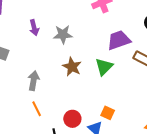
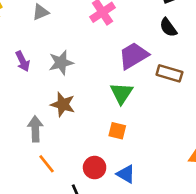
brown star: (72, 67) -> (63, 104), moved
orange square: (108, 113) -> (117, 131), moved

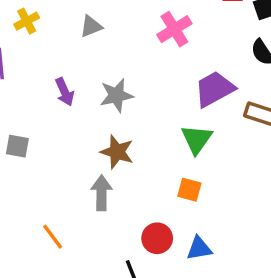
gray arrow: (35, 129) -> (101, 193), moved
orange line: (47, 164) -> (53, 237), moved
blue triangle: (126, 174) -> (199, 248), turned -42

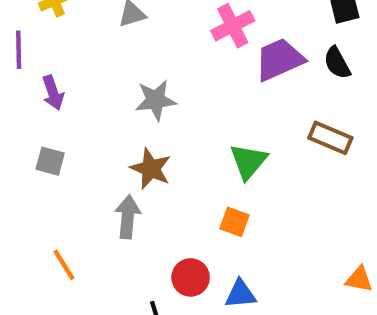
purple trapezoid: (214, 89) -> (279, 60), moved
purple arrow: (65, 92) -> (53, 93), moved
gray square: (17, 146) -> (50, 161), moved

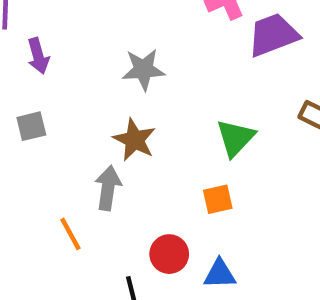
gray square: (50, 161) -> (31, 126), turned -32
orange square: (235, 222) -> (218, 199), turned -36
orange line: (64, 265) -> (70, 234), moved

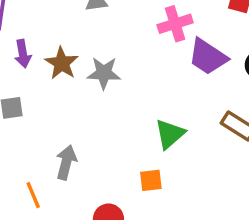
purple trapezoid: (273, 35) -> (208, 57), turned -132
brown star: (134, 140) -> (62, 63), moved

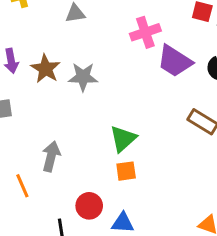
green triangle: (170, 134) -> (123, 139), moved

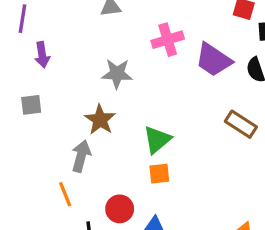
pink cross: (145, 32) -> (168, 40), moved
brown star: (46, 69) -> (100, 120), moved
orange line: (22, 186) -> (65, 194), moved

